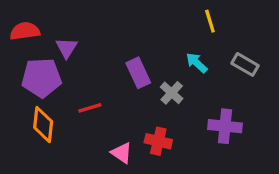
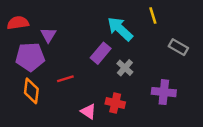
cyan arrow: (197, 63) -> (120, 29), moved, size x1.6
purple rectangle: (138, 73) -> (101, 53), turned 65

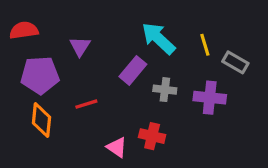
yellow line: (153, 15) -> (205, 45), moved
purple triangle: (48, 35) -> (80, 46), moved
gray cross: (125, 68) -> (165, 90), turned -35
purple cross: (164, 92) -> (210, 98), moved

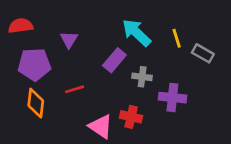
purple cross: (210, 98) -> (172, 98), moved
pink triangle: (117, 147) -> (101, 127), size x1.4

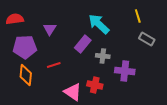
yellow line: (177, 38) -> (138, 16), moved

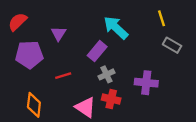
red semicircle: (15, 19) -> (18, 22), turned -36
gray cross: (103, 56) -> (106, 74), moved, turned -32
orange diamond: (26, 75) -> (34, 105), moved

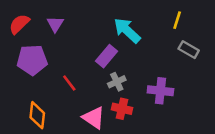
yellow line: (162, 18) -> (177, 20), turned 35
purple triangle: (59, 33) -> (55, 24), moved
red line: (63, 76) -> (69, 83), turned 70

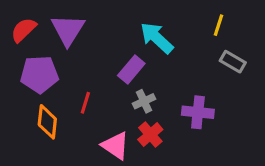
purple triangle: (55, 24) -> (68, 30), size x1.6
red line: (69, 83) -> (85, 103), turned 54
red cross: (122, 109) -> (150, 135), turned 36
orange diamond: (37, 115) -> (47, 122), moved

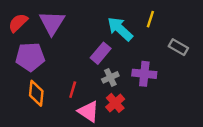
yellow line: (219, 25) -> (150, 19), moved
red line: (85, 103) -> (73, 90), moved
purple cross: (198, 112) -> (144, 74), moved

